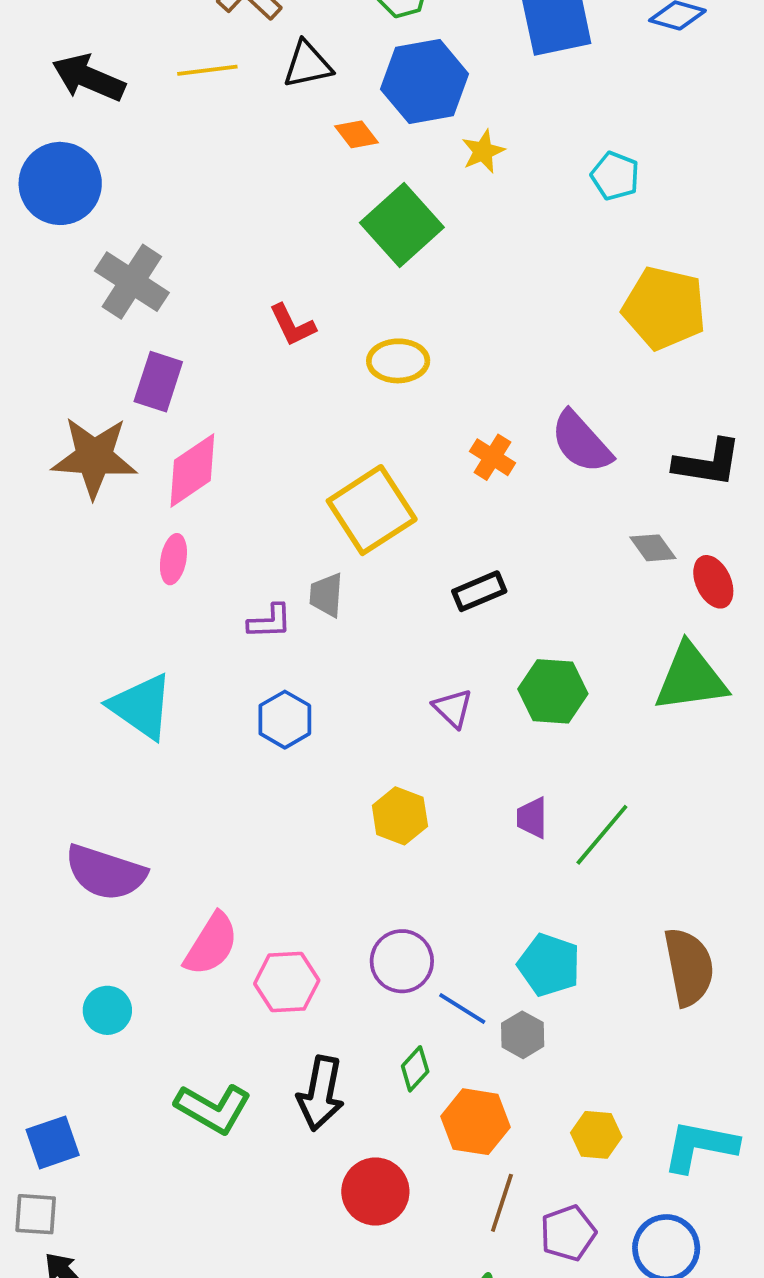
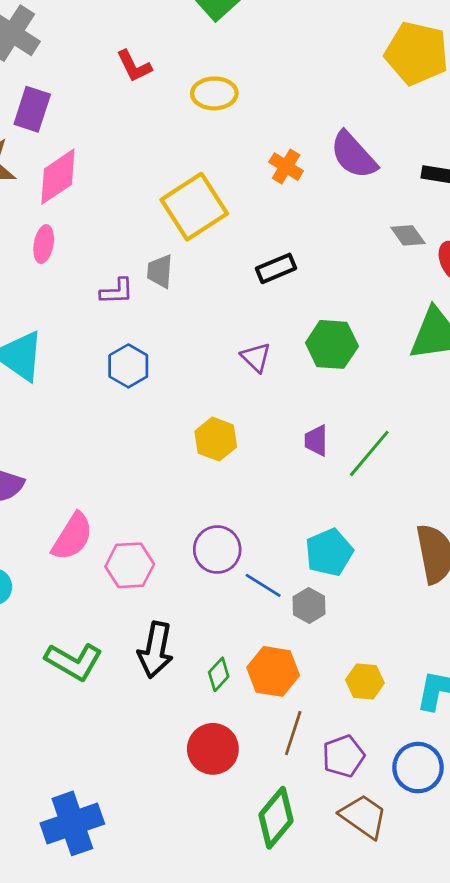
cyan pentagon: (549, 965) -> (329, 552), turned 30
green diamond: (415, 1069) -> (219, 674), moved
red circle: (375, 1192) -> (213, 749), moved

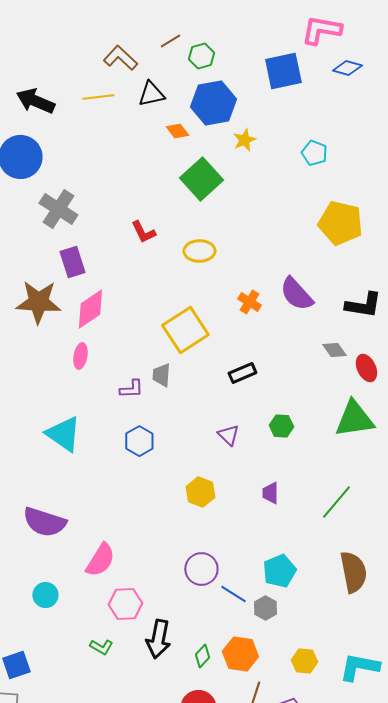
purple rectangle: (32, 109) -> (72, 262), turned -36
green hexagon: (332, 344) -> (281, 426), size x0.7
green line: (369, 453) -> (336, 502), moved
pink hexagon: (130, 565) -> (125, 604), moved
green L-shape: (74, 661) -> (101, 647), size x0.6

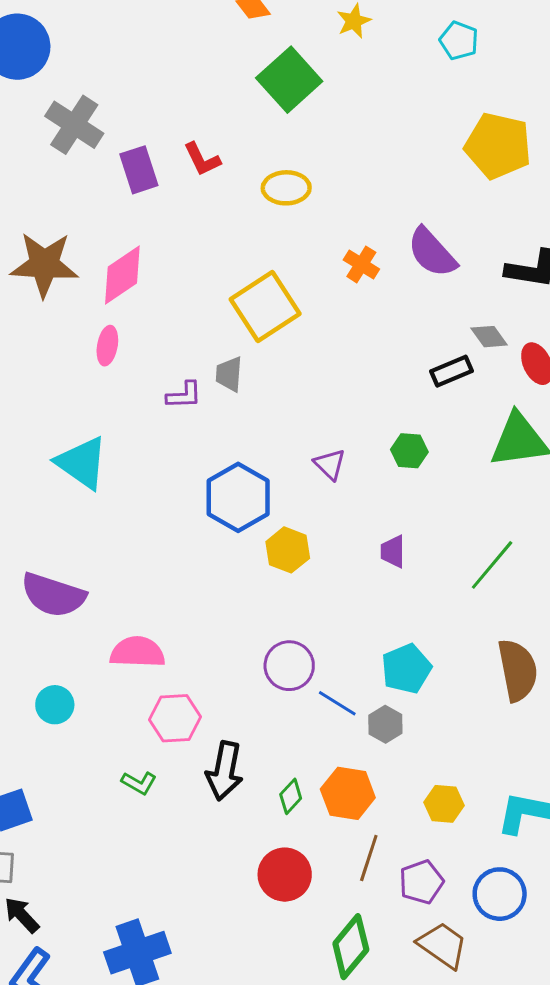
purple rectangle: (72, 262) -> (139, 170), moved
black rectangle: (242, 373) -> (451, 371), moved
blue hexagon: (139, 441) -> (238, 497), moved, size x1.5
pink semicircle: (100, 560) -> (137, 652), turned -120

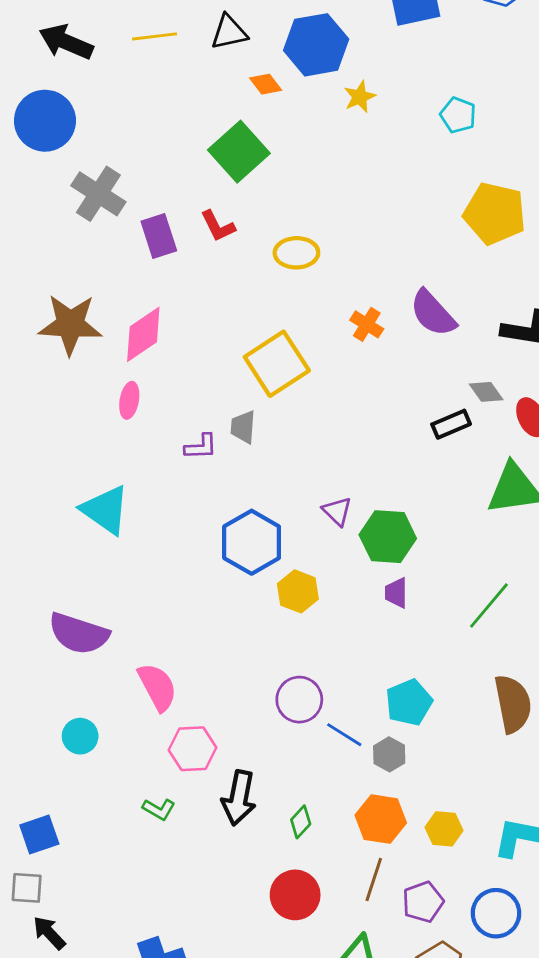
green square: (289, 80) -> (239, 152), moved
green hexagon: (409, 451) -> (388, 537), moved, size x1.6
pink semicircle: (137, 652) -> (157, 687), turned 60
orange hexagon: (348, 793) -> (381, 819), moved

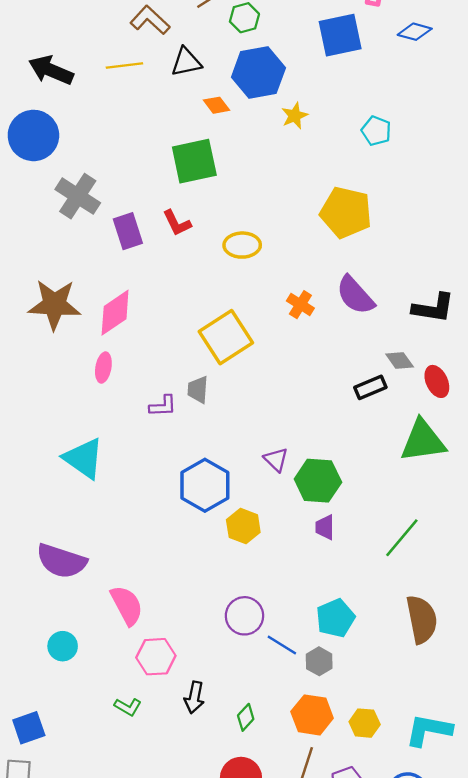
green square: (239, 152) -> (194, 161), turned 30
yellow pentagon: (495, 213) -> (346, 212), moved
black arrow: (239, 798) -> (194, 697), size x0.7

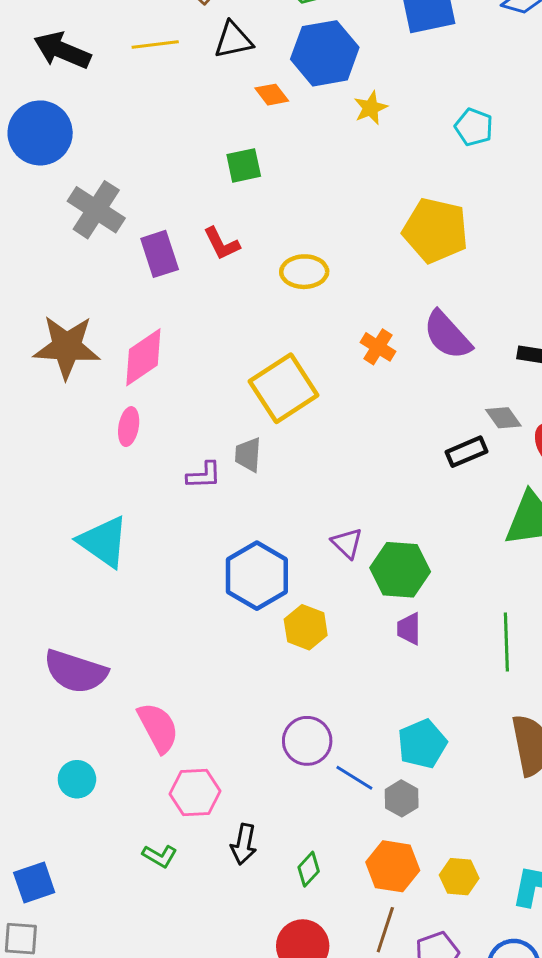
green square: (194, 161) -> (244, 165), size x0.6
green line: (402, 538) -> (506, 642), turned -42

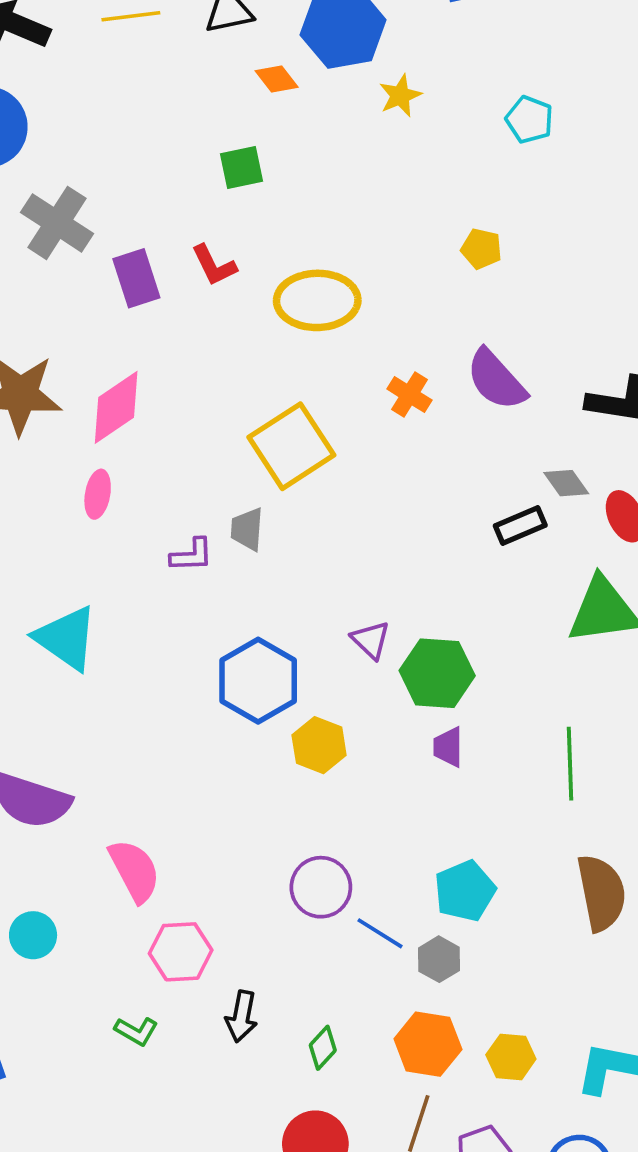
yellow pentagon: (436, 230) -> (481, 249), size x0.5
yellow ellipse: (304, 272) -> (317, 300), size x1.4

